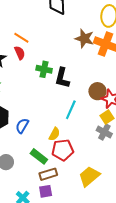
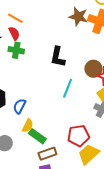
green cross: (44, 69) -> (16, 50), moved
yellow semicircle: (54, 134) -> (28, 126), moved
red pentagon: (63, 150) -> (78, 136), moved

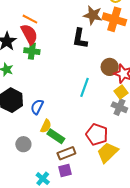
red semicircle: (14, 33) -> (29, 34), size x1.5
black L-shape: (58, 57) -> (80, 39), moved
red pentagon: (78, 136) -> (97, 134), turned 30

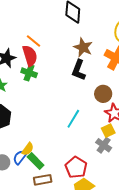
brown star: (93, 15) -> (83, 47), moved
brown circle: (110, 67) -> (103, 94), moved
blue semicircle: (37, 107) -> (20, 157), moved

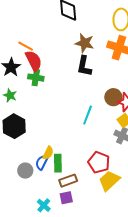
orange line: (33, 41) -> (26, 46), moved
brown circle: (103, 94) -> (113, 97), moved
green rectangle: (36, 161) -> (58, 163), turned 54

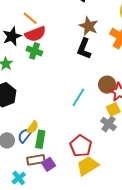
red semicircle: (34, 61) -> (35, 34), turned 85
brown rectangle: (68, 181) -> (36, 160), moved
purple square: (66, 198) -> (48, 164), moved, turned -32

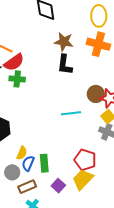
cyan line: (78, 97) -> (71, 113), turned 66
yellow semicircle: (33, 127) -> (22, 153), moved
brown rectangle: (36, 160) -> (27, 187), moved
yellow trapezoid: (88, 166) -> (83, 179), moved

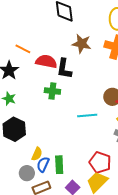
red semicircle: (14, 62) -> (46, 62), moved, turned -135
black L-shape: (65, 65) -> (64, 69), moved
green cross: (17, 79) -> (52, 91), moved

